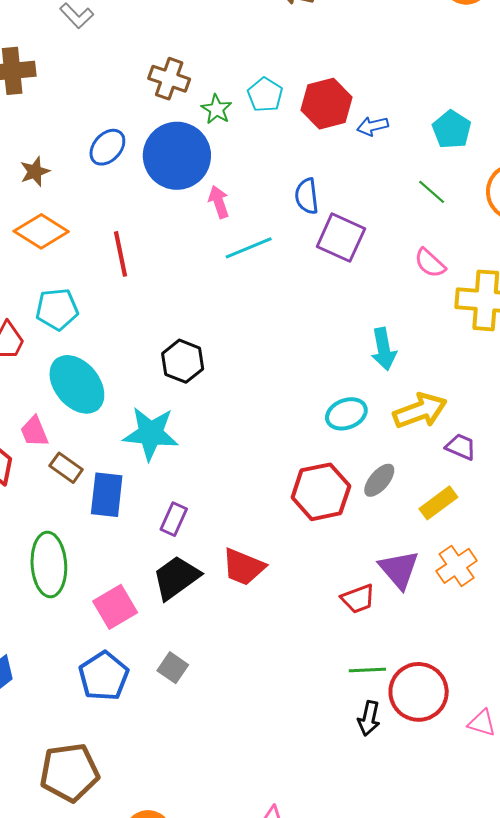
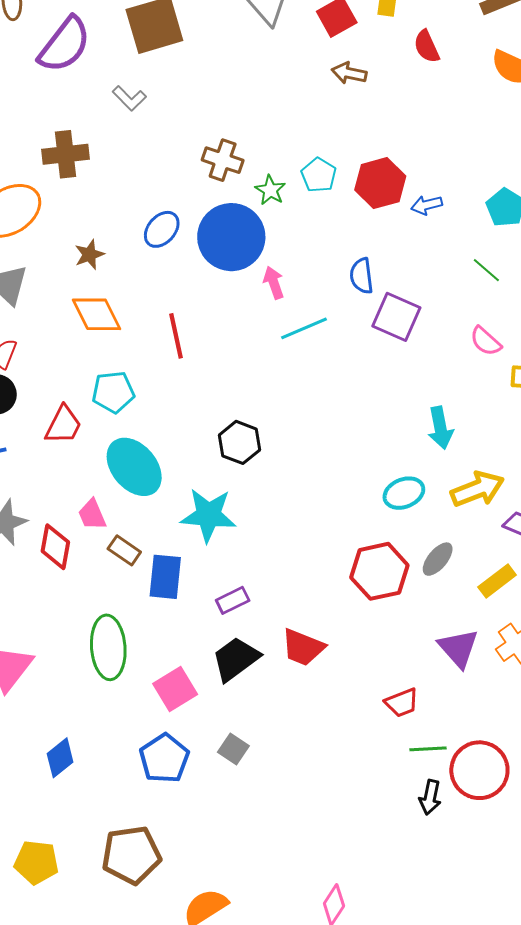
orange diamond: (41, 231) -> (97, 314), turned 32
purple rectangle: (174, 519) -> (233, 600), turned 40
red trapezoid: (358, 599) -> (402, 703), moved

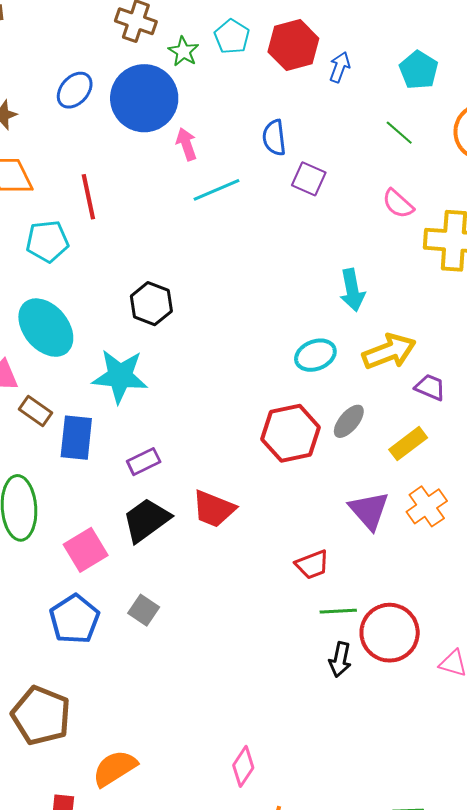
blue arrow: (427, 205) -> (340, 67), turned 124
purple square: (396, 317) -> (309, 179), size x0.7
cyan pentagon: (113, 392) -> (47, 241), moved
brown pentagon: (131, 855) -> (41, 716), turned 30

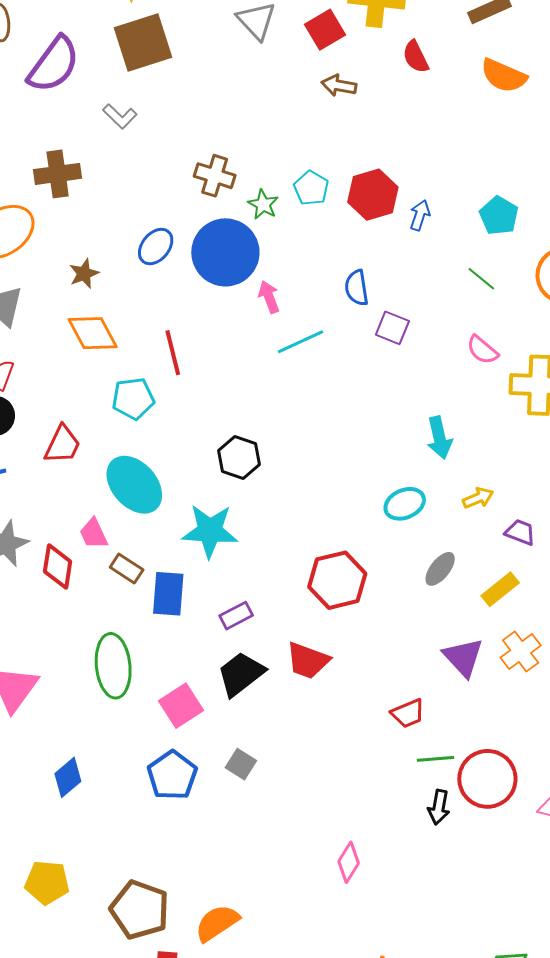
yellow arrow: (389, 352) -> (478, 498), size x0.6
red hexagon: (291, 433) -> (337, 580), moved
brown pentagon: (41, 716) -> (140, 910), moved
pink diamond: (243, 766) -> (349, 862), moved

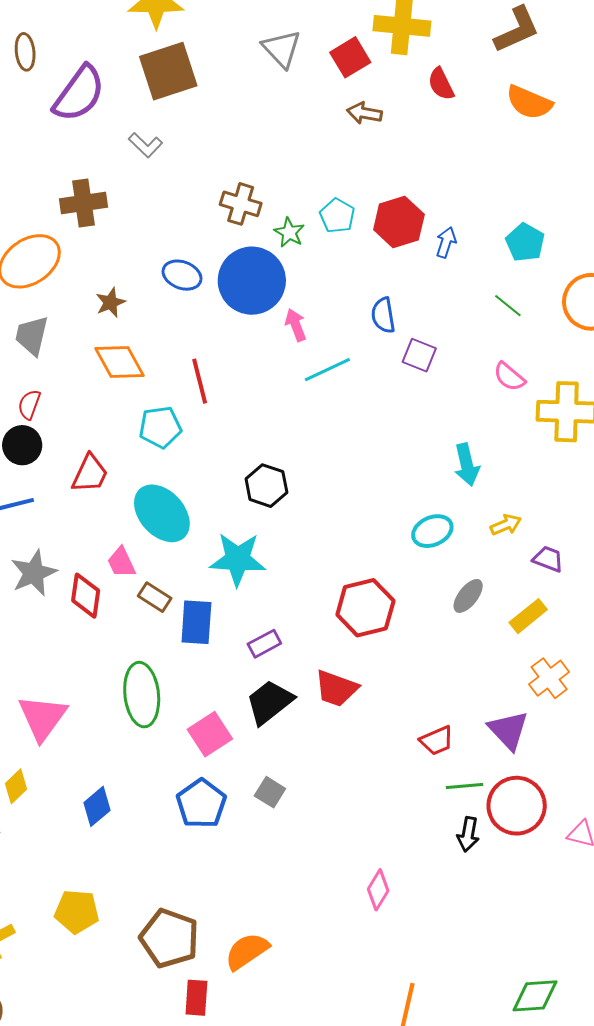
blue ellipse: (156, 247) -> (182, 275), turned 72
purple triangle: (463, 657) -> (508, 730), moved

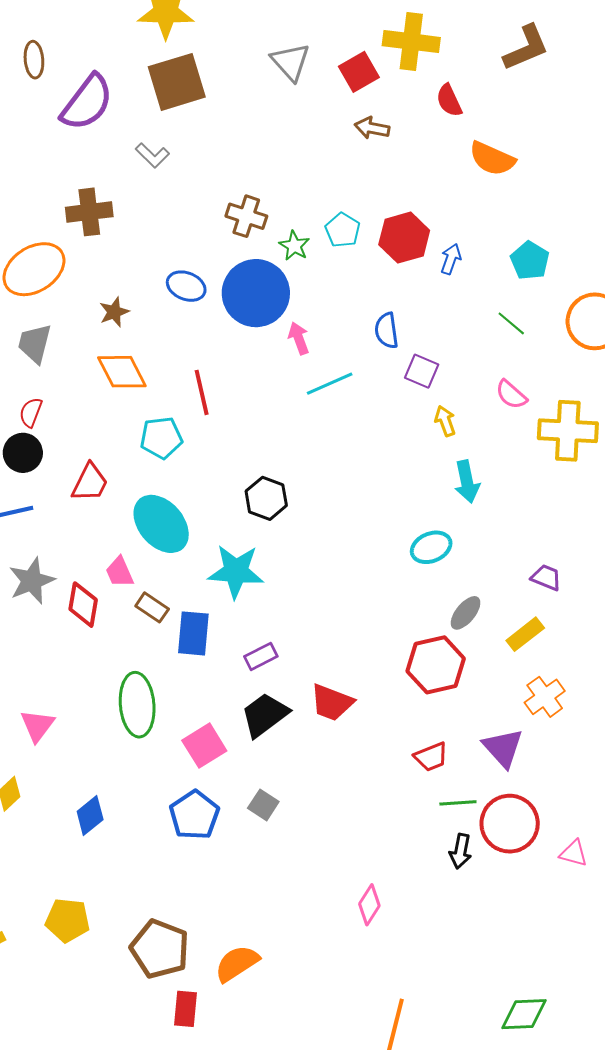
orange semicircle: (529, 102) -> (492, 159), moved
yellow arrow: (506, 525) -> (445, 421), moved, turned -88
red hexagon: (365, 608) -> (436, 665), moved
pink triangle: (42, 718) -> (37, 726), size x0.7

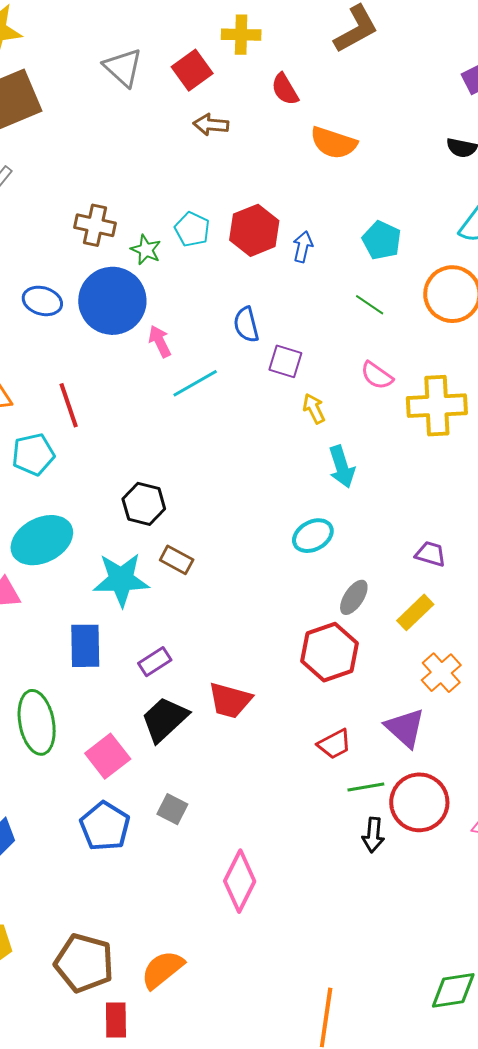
yellow cross: (411, 42) -> (241, 35), size x0.7
cyan ellipse: (161, 524) -> (42, 540), turned -70
brown rectangle: (152, 607) -> (177, 560), moved
pink diamond: (369, 905) -> (240, 881), moved, size x1.5

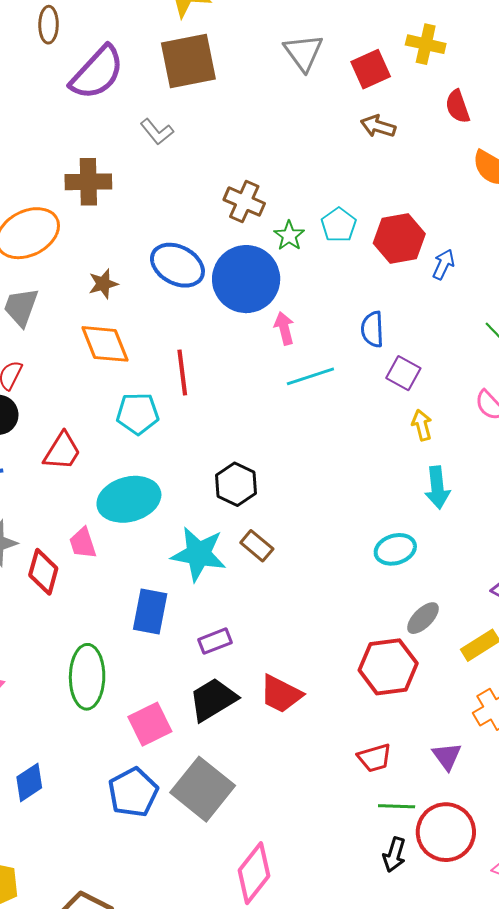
blue ellipse: (42, 301) -> (177, 265), size x1.4
purple triangle: (405, 728) -> (447, 756), size x0.7
gray square: (172, 809) -> (203, 789), size x2.0

